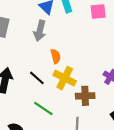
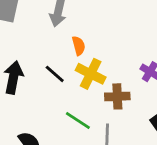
green line: (43, 108) -> (78, 120), moved

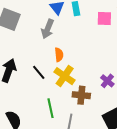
green line: (78, 120) -> (50, 108), turned 36

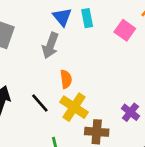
pink square: (104, 19) -> (125, 30), turned 35

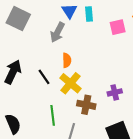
pink square: (125, 30) -> (118, 27), turned 35
purple cross: (130, 112) -> (115, 92), turned 32

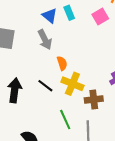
gray arrow: (57, 32) -> (45, 40), turned -36

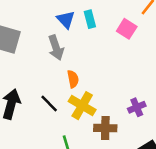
pink square: (100, 17) -> (127, 29), turned -35

